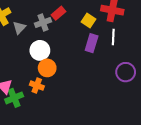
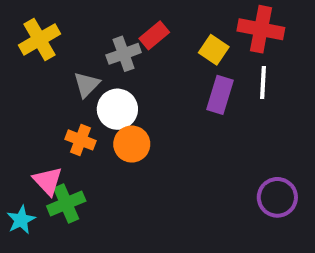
gray triangle: (19, 28) -> (87, 85), moved
purple circle: (126, 72) -> (277, 197), moved
orange cross: (37, 85) -> (81, 140), moved

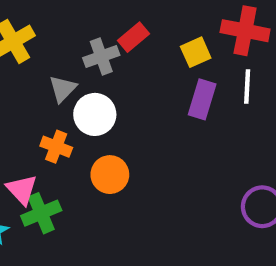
yellow square: (214, 50) -> (196, 52), turned 32
orange circle: (132, 144) -> (110, 175), moved

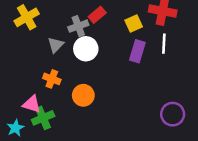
white circle: (95, 114) -> (86, 49), moved
pink triangle: (22, 190) -> (32, 104), turned -30

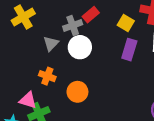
yellow square: (134, 24) -> (126, 23), turned -35

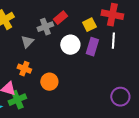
yellow square: (126, 23) -> (89, 25), turned 32
white circle: (80, 47) -> (70, 45), moved

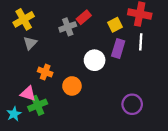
gray triangle: (27, 42) -> (30, 43), moved
white circle: (70, 45) -> (95, 60), moved
purple circle: (120, 97) -> (132, 104), moved

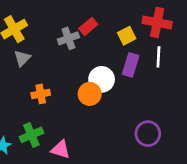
orange cross: (45, 72) -> (41, 94), turned -32
orange circle: (72, 86) -> (90, 94), moved
pink triangle: (28, 94) -> (61, 149), moved

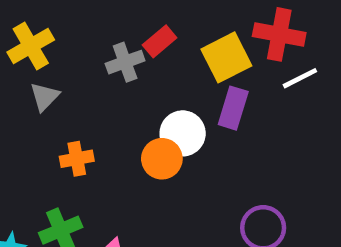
yellow square: (127, 36) -> (226, 57), size x1.5
white line: (158, 57) -> (300, 78), moved, turned 60

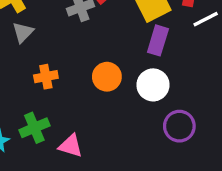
white circle: (183, 133) -> (153, 85), moved

